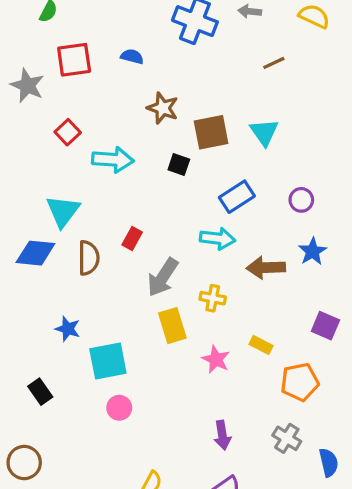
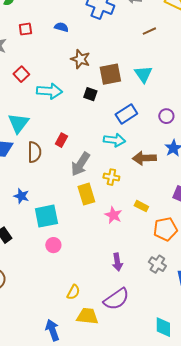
red square: (74, 60) -> (25, 29), size x0.6

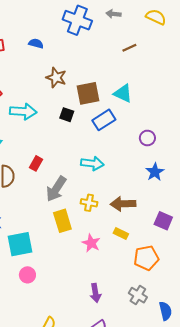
cyan triangle: (143, 74) -> (123, 93), turned -30
blue rectangle: (126, 114) -> (104, 120), moved
brown arrow: (144, 158) -> (123, 204), moved

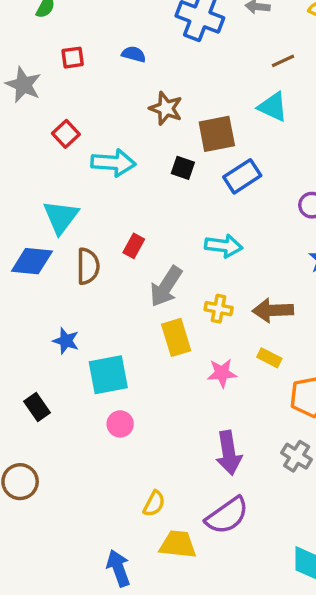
cyan triangle: (123, 93) -> (273, 107), moved
pink star: (91, 243) -> (222, 373), turned -30
purple arrow: (95, 293) -> (229, 453), size x1.4

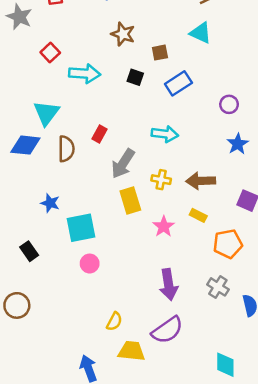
brown square: (217, 134) -> (160, 53), size x0.6
pink star: (222, 373) -> (164, 227), turned -30

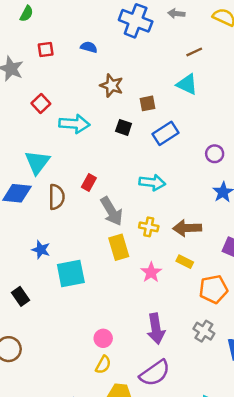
gray arrow: (123, 164) -> (112, 211), turned -64
pink circle: (90, 264) -> (103, 338), moved

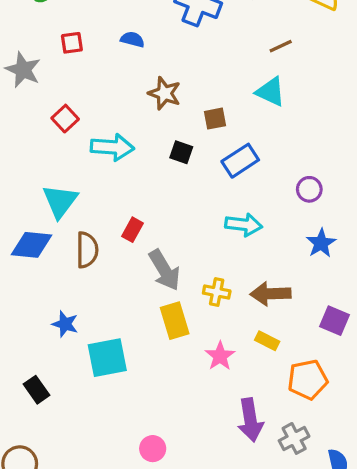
cyan arrow: (152, 183) -> (244, 225), moved
purple arrow: (156, 329) -> (250, 420), moved
gray cross: (204, 331) -> (294, 438), turned 30

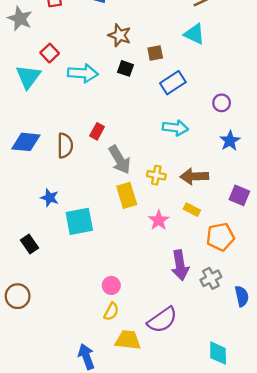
black square: (181, 152) -> (126, 68), moved
cyan triangle: (60, 201) -> (28, 77), moved

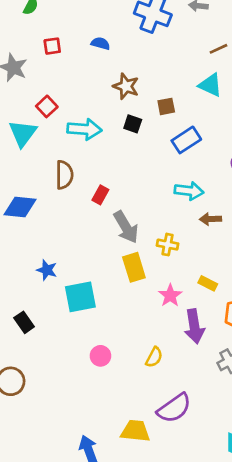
brown semicircle: (65, 146) -> (64, 175), moved
brown arrow: (194, 176) -> (210, 219), moved, size x0.7
purple arrow: (180, 265) -> (194, 326), moved
pink circle: (111, 285) -> (100, 356), moved
yellow semicircle: (111, 312) -> (154, 357), moved

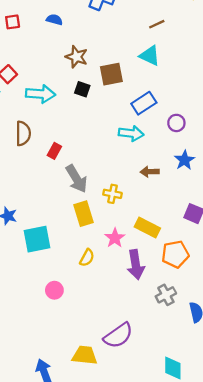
brown square: (166, 106) -> (111, 74), size x1.5
blue rectangle: (186, 140) -> (144, 103), moved
cyan arrow: (189, 191) -> (131, 133), moved
yellow rectangle: (208, 283) -> (147, 227), size x1.5
yellow semicircle: (154, 357) -> (87, 258), moved

